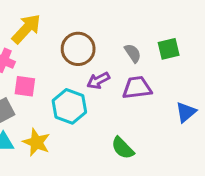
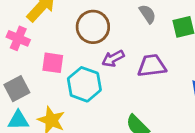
gray semicircle: (133, 53) -> (147, 14), moved
pink square: (25, 86) -> (53, 63), moved

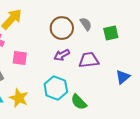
brown circle: (93, 27) -> (62, 28), moved
cyan hexagon: (84, 84) -> (56, 88), moved

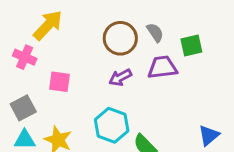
purple trapezoid: (89, 60) -> (162, 67), moved
blue triangle: (123, 77) -> (209, 135), moved

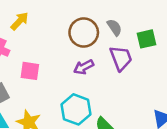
yellow arrow: (48, 25) -> (20, 21), size x0.7
purple trapezoid: (162, 67) -> (121, 58), turned 76

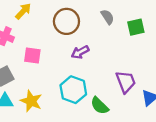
brown circle: (84, 33) -> (66, 21), moved
purple trapezoid: (121, 58) -> (126, 82), moved

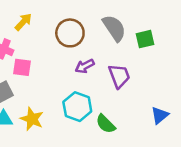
gray semicircle: (107, 17) -> (114, 28), size x1.6
pink square: (32, 56) -> (22, 67), moved
purple trapezoid: (126, 82) -> (119, 76), moved

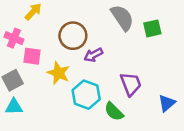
brown circle: (70, 33) -> (73, 36), moved
purple trapezoid: (119, 76) -> (131, 84), moved
yellow star: (32, 119) -> (58, 73), moved

